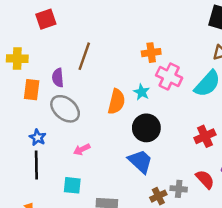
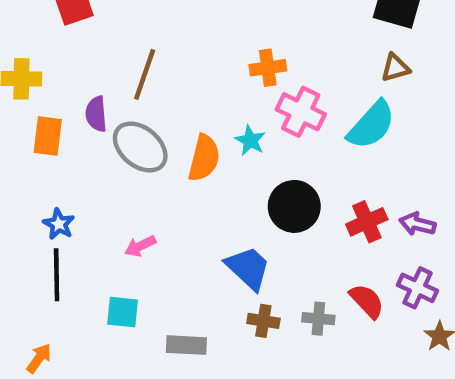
gray ellipse: (65, 109) -> (140, 147), moved
black circle: (146, 128) -> (294, 206), moved
brown cross: (158, 196) -> (263, 321), moved, turned 35

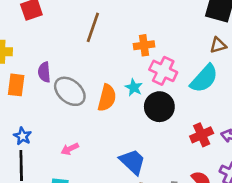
brown line: (145, 74) -> (93, 27), moved
black circle: (294, 206) -> (159, 107), moved

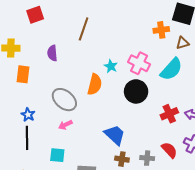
orange cross: (144, 45) -> (161, 30), moved
purple semicircle: (44, 72) -> (52, 53), moved
cyan star: (134, 87) -> (111, 66), moved
gray ellipse: (70, 91) -> (64, 100), moved

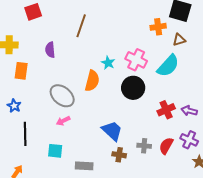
blue star: (28, 115) -> (14, 106), moved
red semicircle: (169, 150) -> (166, 146), turned -108
gray cross: (147, 158) -> (144, 146), moved

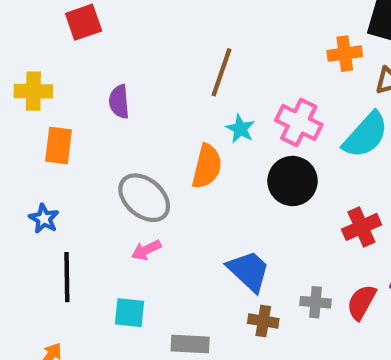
brown line: (81, 26) -> (221, 72), moved

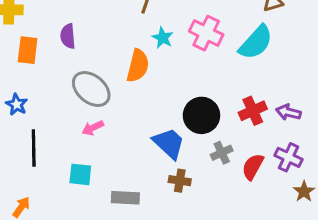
purple semicircle: (119, 102) -> (68, 36), moved
black circle: (293, 181) -> (201, 115), moved
gray cross: (315, 302) -> (222, 153), moved, turned -30

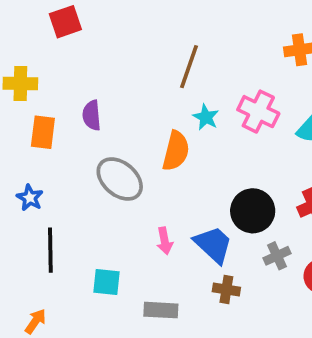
pink arrow: (93, 128) -> (165, 241), moved, turned -75

